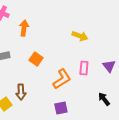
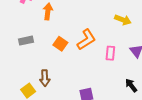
yellow arrow: (80, 36) -> (123, 20), moved
orange L-shape: (62, 79) -> (86, 40), moved

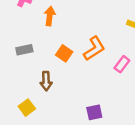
pink rectangle: (110, 53) -> (122, 64), turned 32
brown arrow: (45, 78) -> (46, 81), moved

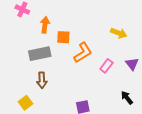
gray rectangle: (24, 50) -> (40, 54), moved, size x1.5
orange square: (64, 53) -> (63, 37), moved, turned -32

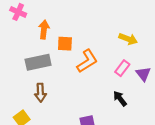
pink rectangle: (106, 66) -> (122, 68), moved
black arrow: (127, 98) -> (120, 99), moved

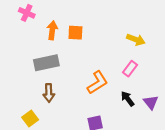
orange square: (65, 44) -> (75, 33), moved
orange L-shape: (87, 61) -> (97, 83), moved
purple triangle: (143, 74) -> (151, 102), moved

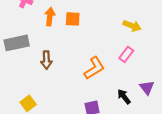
gray rectangle: (46, 63) -> (17, 43), moved
brown arrow: (49, 93) -> (46, 60), moved
black arrow: (128, 99) -> (124, 97), moved

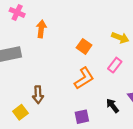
orange square: (73, 19) -> (84, 46), moved, turned 32
brown arrow: (46, 60) -> (38, 95), moved

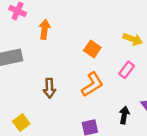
brown arrow: (38, 95) -> (49, 88), moved
black arrow: (113, 106) -> (124, 115), turned 48

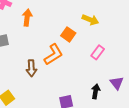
yellow arrow: (133, 39) -> (90, 20), moved
orange L-shape: (92, 85) -> (53, 54), moved

